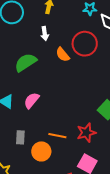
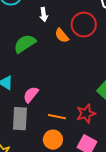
pink semicircle: (32, 100) -> (31, 95), moved
gray rectangle: (20, 137) -> (20, 119), size x1.6
orange circle: (41, 151) -> (53, 140), moved

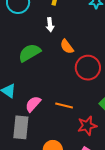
red circle: (84, 25) -> (88, 68), moved
orange line: (57, 117) -> (64, 105), moved

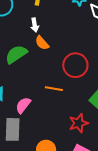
orange semicircle: (67, 47) -> (42, 43), moved
orange line: (64, 105) -> (54, 89), moved

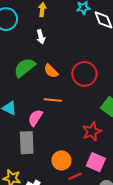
orange semicircle: (42, 43) -> (51, 71), moved
orange line: (54, 89) -> (53, 100), moved

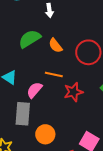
red star: (92, 131) -> (73, 92), moved
orange circle: (61, 160) -> (45, 134), moved

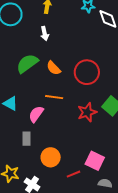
red star: (73, 92) -> (87, 112), moved
gray rectangle: (23, 114) -> (26, 139), size x0.6

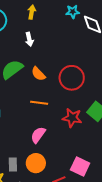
red star: (87, 112) -> (72, 118), turned 30
pink semicircle: (36, 114) -> (38, 135), moved
gray rectangle: (26, 139) -> (13, 165), moved

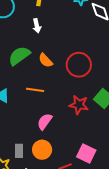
orange line: (39, 103) -> (35, 90), moved

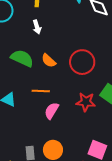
green semicircle: (19, 56) -> (22, 58), turned 65
pink semicircle: (45, 122) -> (52, 111), moved

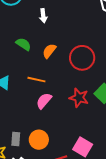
green semicircle: (22, 58) -> (23, 44), size x0.7
orange semicircle: (49, 61) -> (49, 51), turned 77

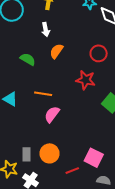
orange semicircle: (49, 51) -> (56, 51), moved
red circle: (82, 58) -> (99, 53), moved, size x0.7
red star: (79, 98) -> (86, 80), moved

